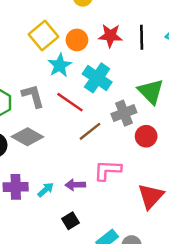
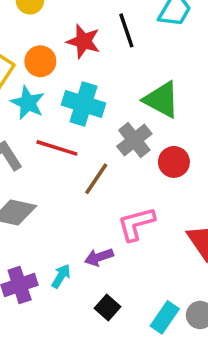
red star: (110, 36) -> (83, 41), turned 30

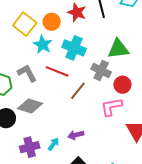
green triangle: (161, 100) -> (118, 49), turned -40
gray cross: (134, 140) -> (101, 71), turned -30
pink L-shape: (136, 224) -> (111, 107), moved

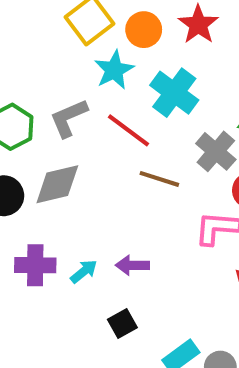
gray L-shape: (27, 73) -> (69, 118), turned -100
brown line: (78, 91) -> (159, 179), turned 54
gray diamond: (30, 106) -> (57, 184), turned -45

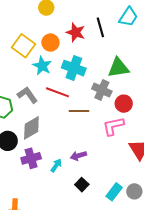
gray L-shape: (69, 118) -> (27, 95), turned 95
purple cross: (35, 265) -> (31, 158), moved

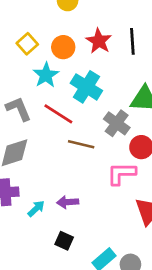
yellow square: (24, 46) -> (27, 44), size x0.7
black square: (82, 185) -> (64, 241), turned -32

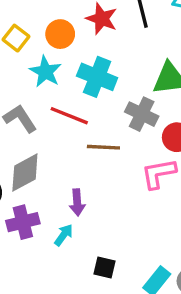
purple arrow: (68, 202) -> (77, 202), moved, turned -80

